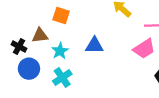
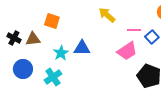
black cross: (19, 46) -> (14, 38), moved
cyan star: (60, 51) -> (61, 53), moved

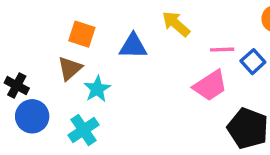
black cross: (14, 38) -> (17, 86), moved
brown triangle: (33, 39) -> (70, 68), moved, turned -35
blue triangle: (82, 48) -> (133, 46), moved

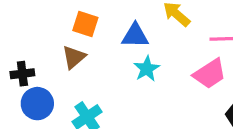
black cross: (17, 86) -> (22, 74), turned -35
cyan star: (97, 89) -> (147, 69), moved

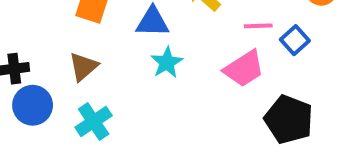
brown triangle: (74, 57) -> (83, 67), moved

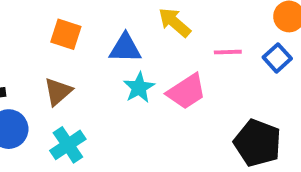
blue square: (295, 40) -> (277, 58), moved
pink trapezoid: (244, 69) -> (186, 92), moved

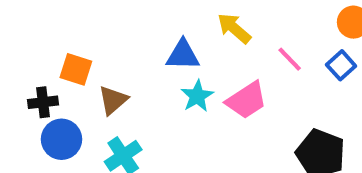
orange square: (66, 34) -> (76, 69), moved
pink line: (228, 52) -> (290, 59), turned 48

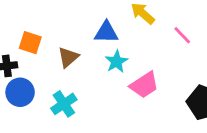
brown triangle: (113, 100) -> (68, 57), moved
pink trapezoid: (247, 100) -> (144, 85), moved

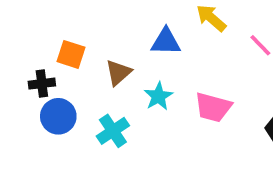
cyan star: (116, 62) -> (158, 96), moved
pink trapezoid: (144, 85) -> (213, 107), turned 48

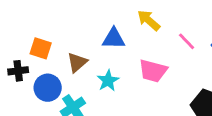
pink trapezoid: (213, 107) -> (153, 71), moved
blue circle: (58, 116) -> (48, 88), moved

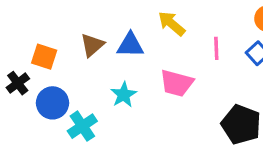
pink line: (187, 41) -> (216, 48), turned 42
brown triangle: (77, 62) -> (92, 45), moved
black cross: (18, 71) -> (18, 83), turned -30

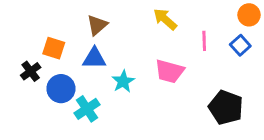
brown triangle: (92, 45) -> (97, 25), moved
blue triangle: (130, 45) -> (94, 58), moved

